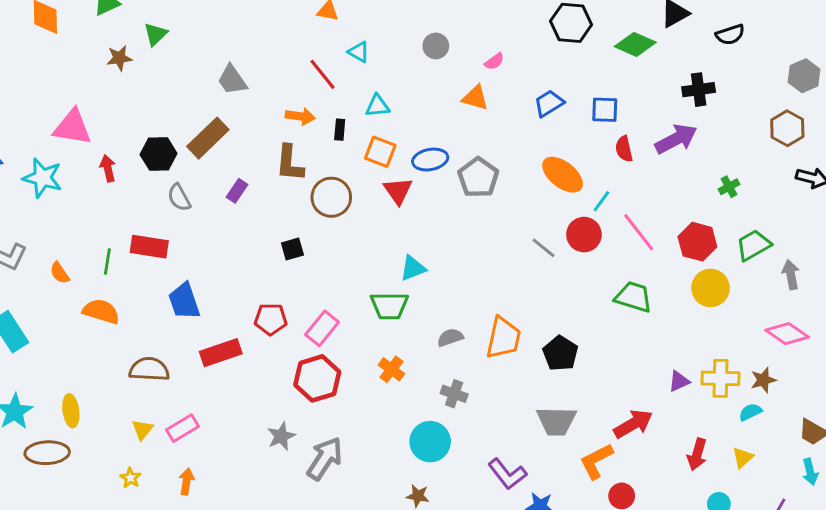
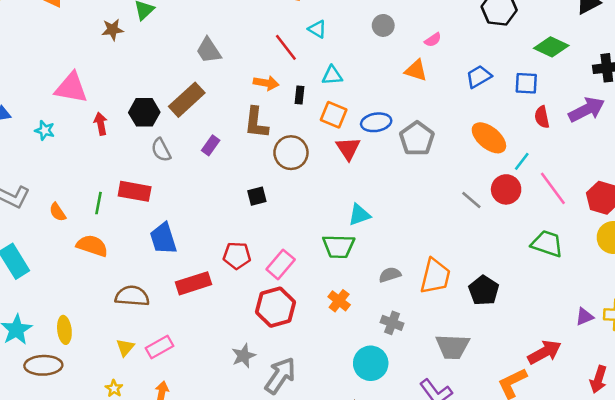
green diamond: (635, 44) -> (551, 47), moved
cyan star: (42, 178) -> (45, 130), size x0.6
gray trapezoid: (556, 421) -> (453, 347), moved

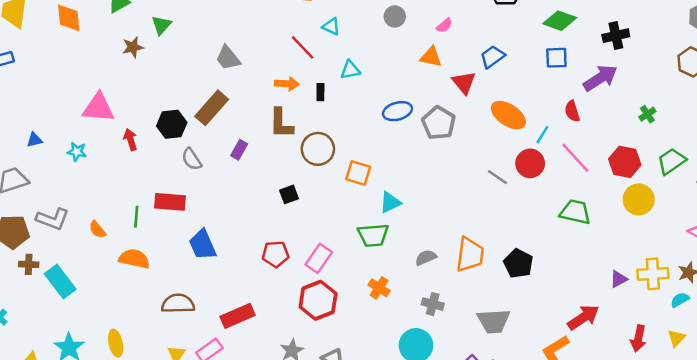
blue square: (526, 83) -> (556, 58), moved
orange square: (334, 115) -> (358, 173), moved
red semicircle: (542, 117) -> (572, 111), moved
red triangle: (348, 148) -> (464, 82), moved
red rectangle: (194, 283) -> (238, 316), moved

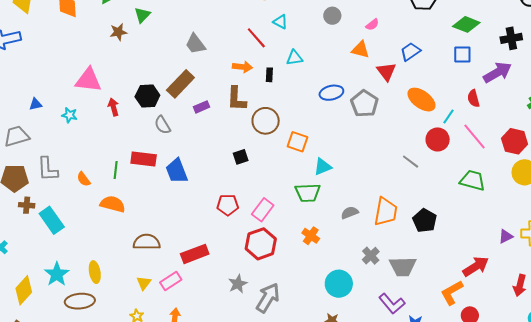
purple rectangle: (239, 150) -> (201, 107), moved, turned 35
gray line: (497, 177) -> (411, 162), moved
gray L-shape: (53, 219) -> (48, 169), turned 64
blue trapezoid: (203, 245) -> (177, 171), moved
gray cross: (433, 304) -> (371, 256), moved, turned 30

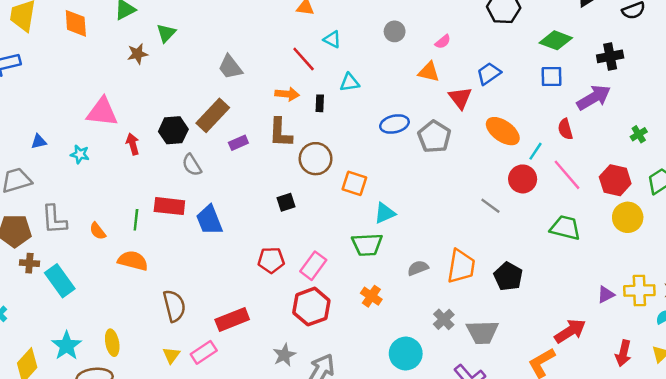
brown semicircle: (147, 242) -> (174, 306), turned 76

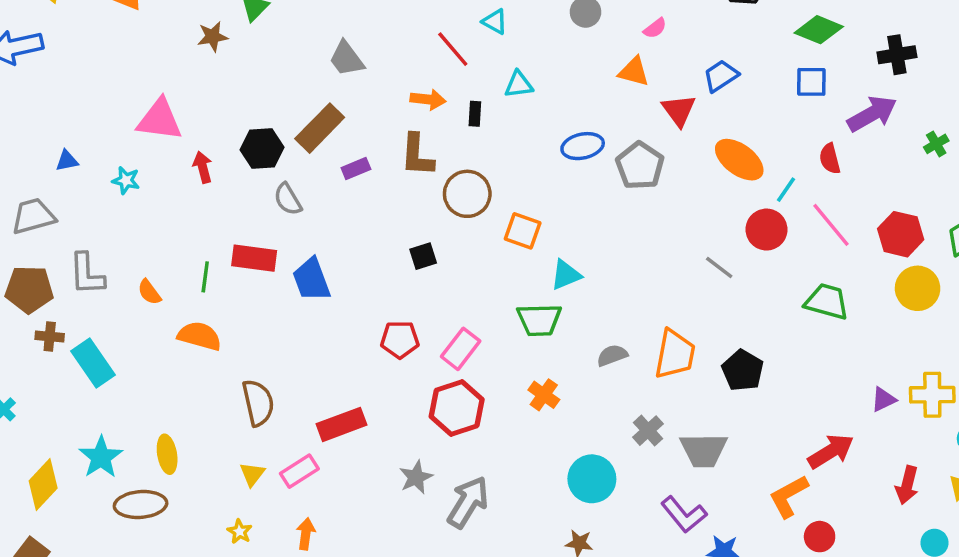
green cross: (639, 134) -> (936, 144), moved

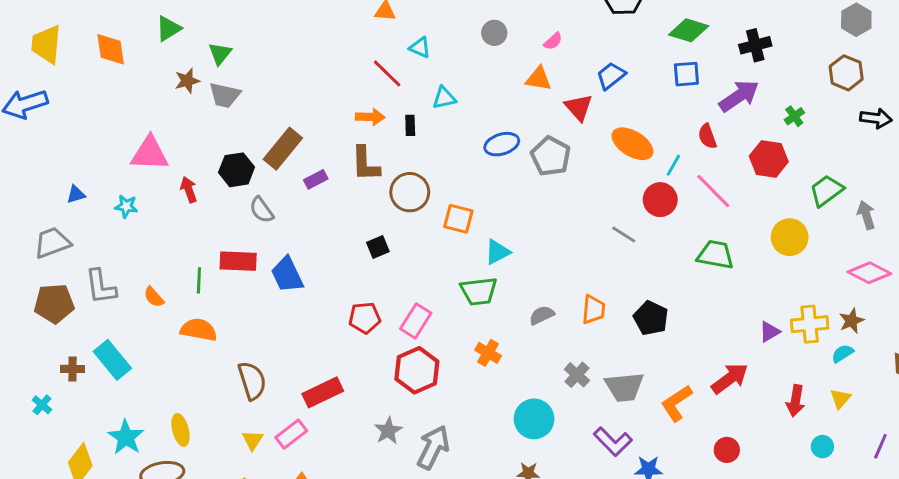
gray trapezoid: (346, 59) -> (225, 95), moved, turned -36
red hexagon: (901, 234) -> (769, 159), moved
brown cross: (50, 336) -> (72, 369), moved
orange trapezoid: (675, 354) -> (593, 310), size x0.7
orange L-shape: (789, 496) -> (677, 403), moved

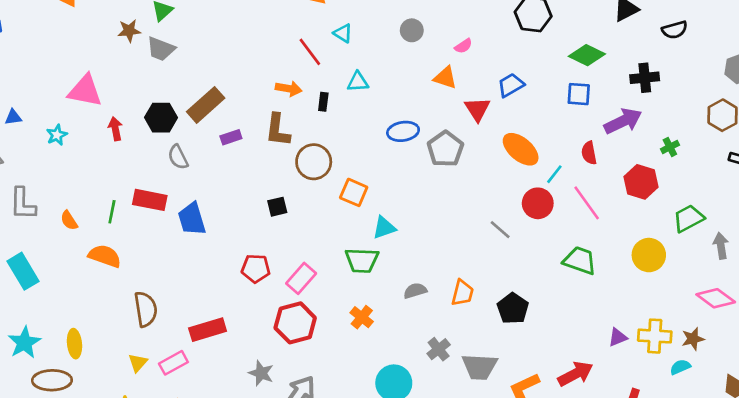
cyan star: (126, 206) -> (57, 135), turned 30
gray star: (388, 431) -> (261, 373), turned -30

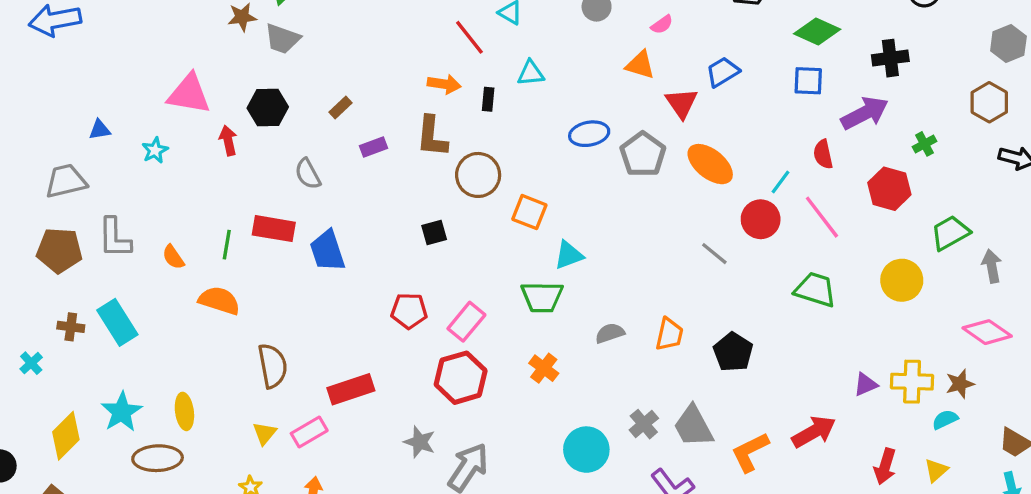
brown rectangle: (206, 105) -> (341, 108), size x0.5
black hexagon: (161, 118) -> (268, 108), moved
orange ellipse: (521, 149) -> (710, 164), moved
gray cross: (439, 349) -> (644, 424), moved
gray trapezoid: (480, 367) -> (693, 426), turned 60

